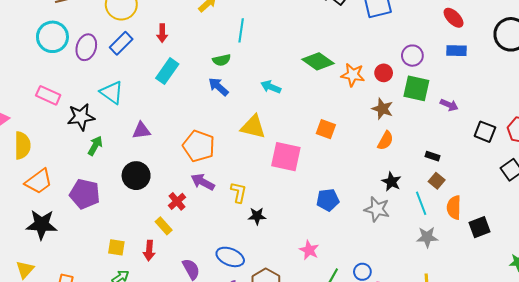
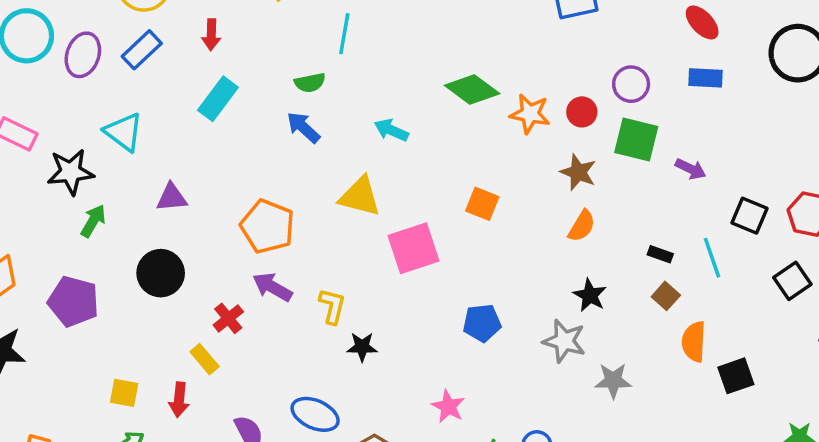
pink square: (286, 157) -> (414, 248), turned -32
cyan line: (421, 203) -> (712, 258), moved
gray star: (427, 237) -> (613, 381), moved

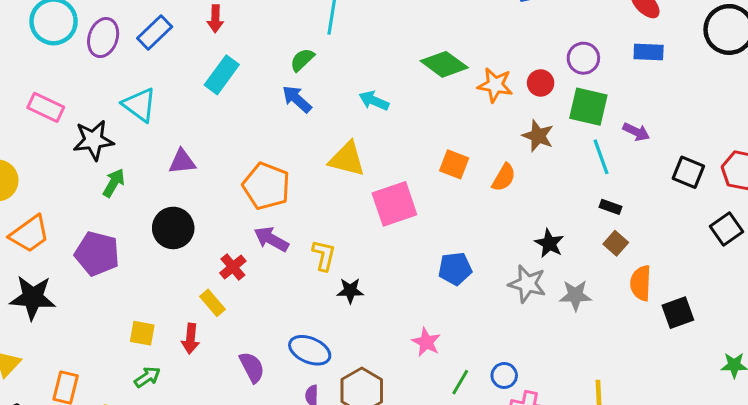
green semicircle: (310, 83) -> (302, 60), turned 148
orange semicircle: (582, 226) -> (504, 177), moved
cyan line: (712, 258) -> (601, 157), moved
gray star: (613, 381) -> (575, 295), moved

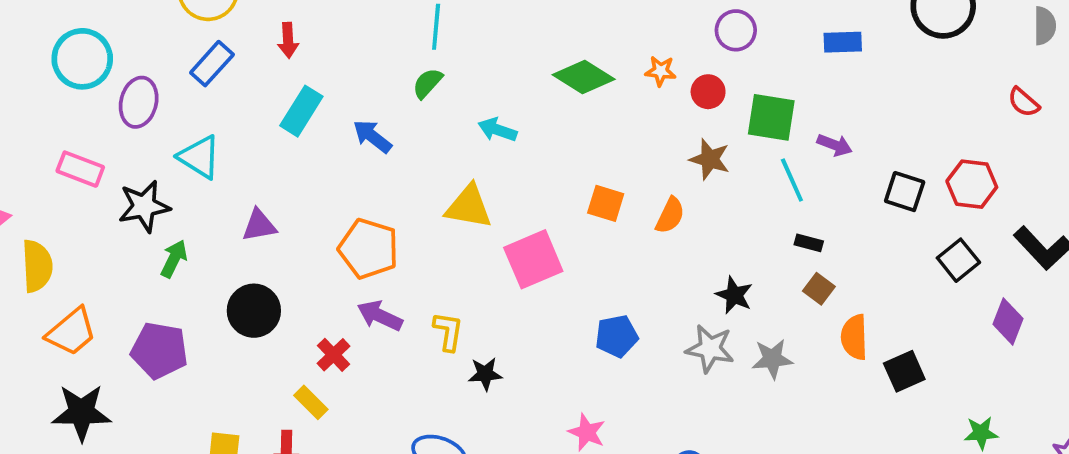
purple ellipse: (103, 38) -> (139, 102), moved
purple circle: (583, 58) -> (736, 30), moved
green semicircle: (302, 60) -> (427, 83), moved
orange star: (495, 85) -> (661, 71), moved, size x0.7
blue arrow: (297, 99) -> (372, 136), moved

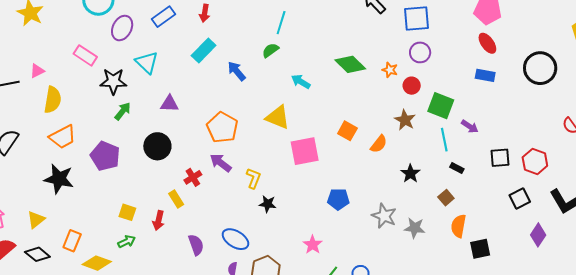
purple circle: (736, 30) -> (420, 52), moved
black square: (905, 192) -> (500, 158), turned -35
black rectangle: (809, 243) -> (457, 168), moved
black star: (734, 295) -> (410, 174), moved

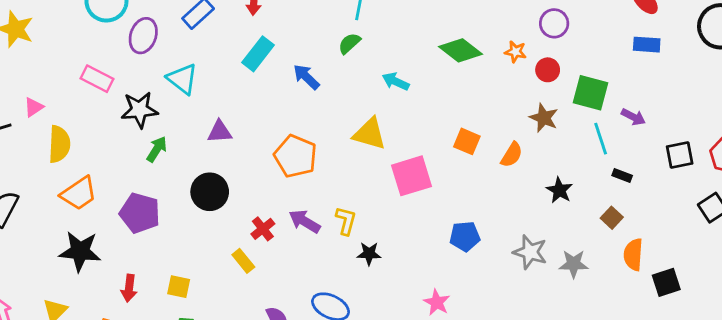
purple arrow: (221, 163) -> (305, 221), moved
red arrow: (158, 220) -> (129, 288), moved

